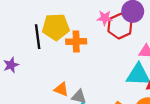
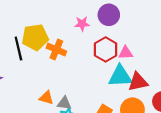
red hexagon: (120, 26) -> (106, 49), moved
orange cross: (76, 41) -> (56, 50), turned 30

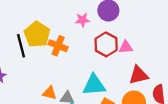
yellow pentagon: (35, 37) -> (37, 34), turned -30
cyan triangle: (120, 76) -> (94, 85), moved

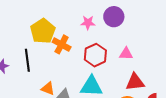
red hexagon: (106, 44) -> (95, 55), moved
black line: (21, 46) -> (27, 60), moved

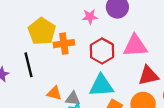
orange cross: (62, 44) -> (64, 44), turned -30
pink triangle: (126, 54) -> (135, 46), size x1.6

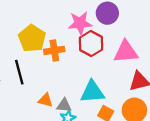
pink star: (90, 17) -> (80, 23), size x1.5
red hexagon: (102, 51) -> (91, 44), moved

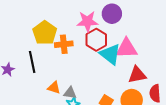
cyan triangle: (92, 92) -> (110, 54), moved, turned 40

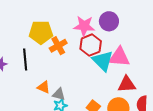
yellow pentagon: (45, 33) -> (41, 32), turned 30
orange cross: (64, 44) -> (58, 46), turned -30

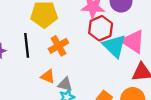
orange cross: (58, 46) -> (58, 46), moved
pink triangle: (119, 57) -> (133, 41), turned 30

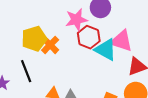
orange cross: (58, 46) -> (50, 45), moved

